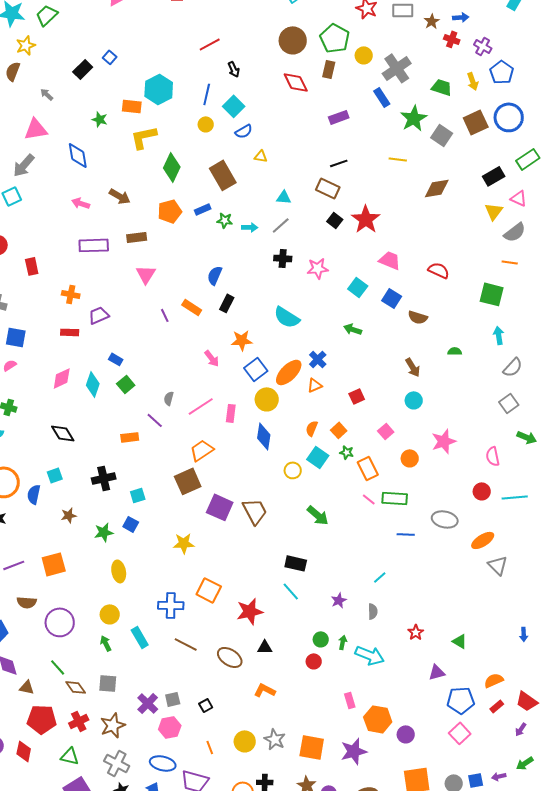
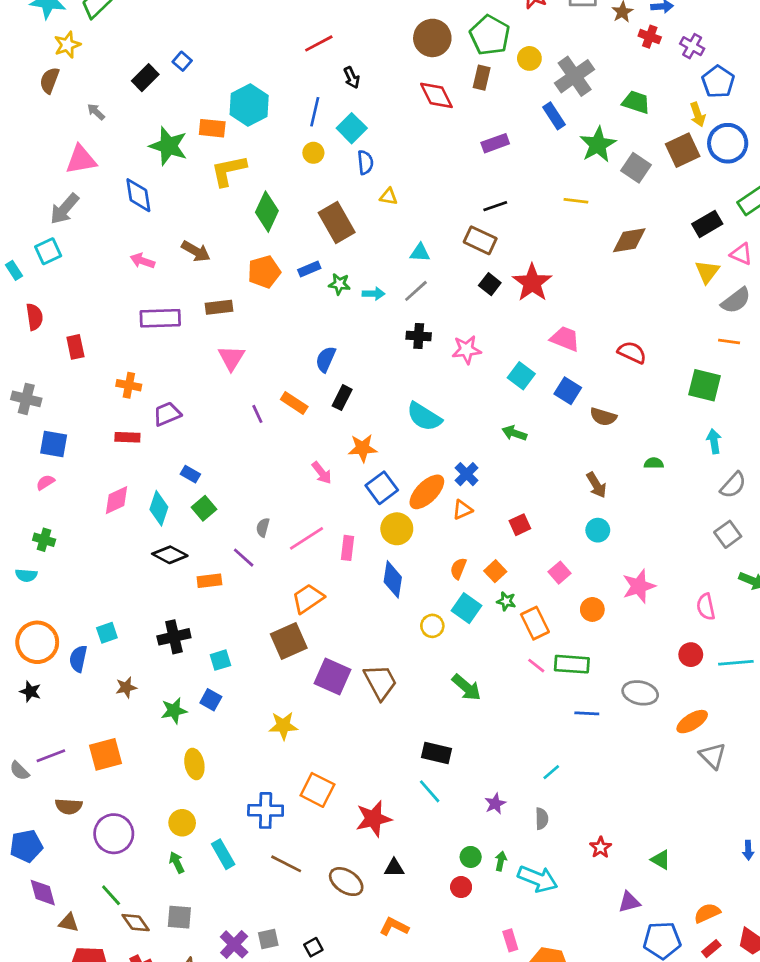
yellow arrow: (473, 81) -> (698, 115), moved
green star: (100, 119) -> (168, 146), size x1.8
blue semicircle: (244, 131) -> (365, 162), turned -66
black diamond: (63, 433) -> (170, 555), moved, turned -30

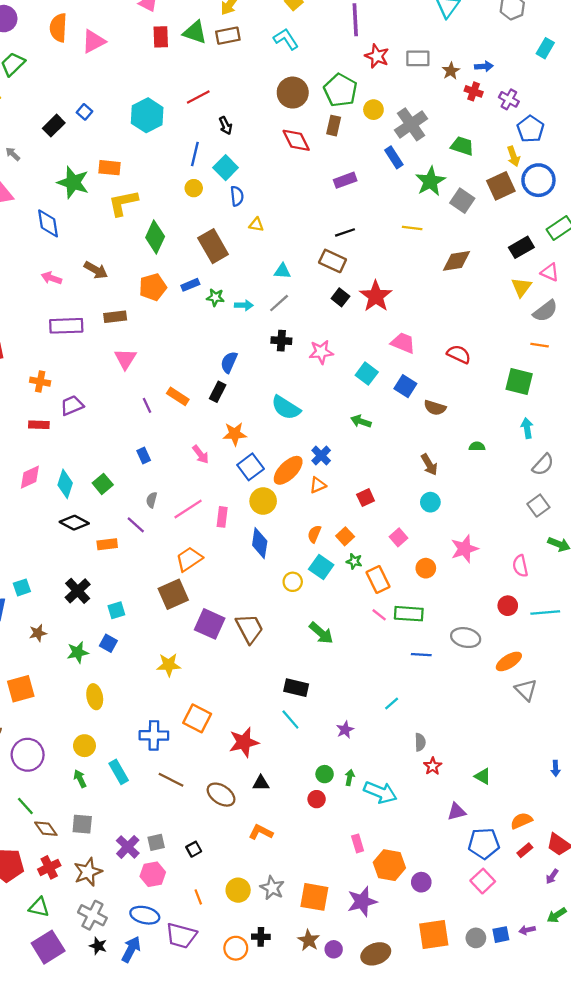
cyan hexagon: (249, 105) -> (147, 115), moved
blue semicircle: (326, 359) -> (229, 362), moved
blue rectangle: (190, 474) -> (144, 456), moved, turned 35
black cross: (174, 637) -> (78, 591), turned -30
gray semicircle: (542, 819) -> (420, 742), moved

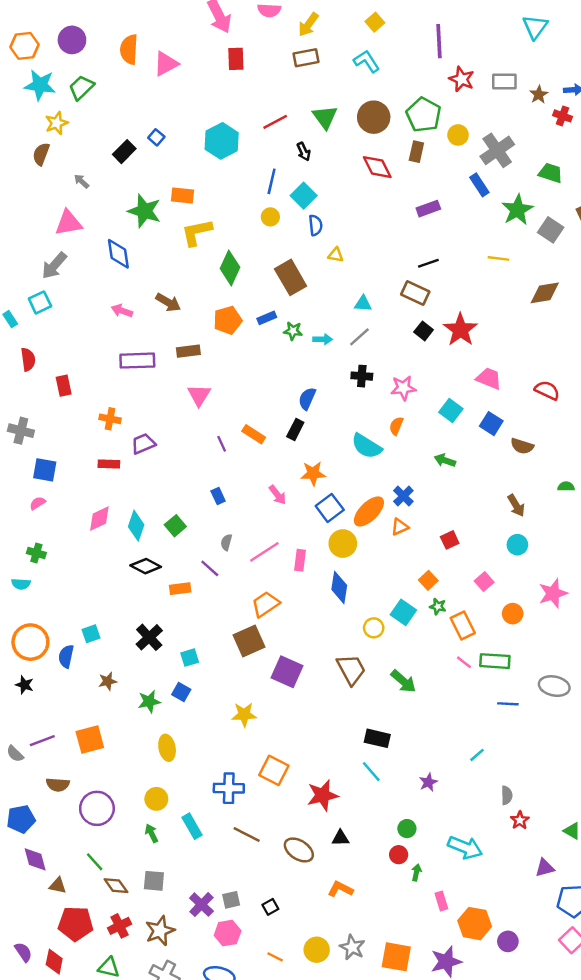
green triangle: (195, 32) -> (325, 117), moved, turned 35
orange semicircle: (314, 534) -> (396, 426), moved
brown trapezoid: (249, 628) -> (351, 669), moved
green arrow: (350, 777) -> (416, 873), moved
orange line: (198, 897) -> (275, 957), turned -42

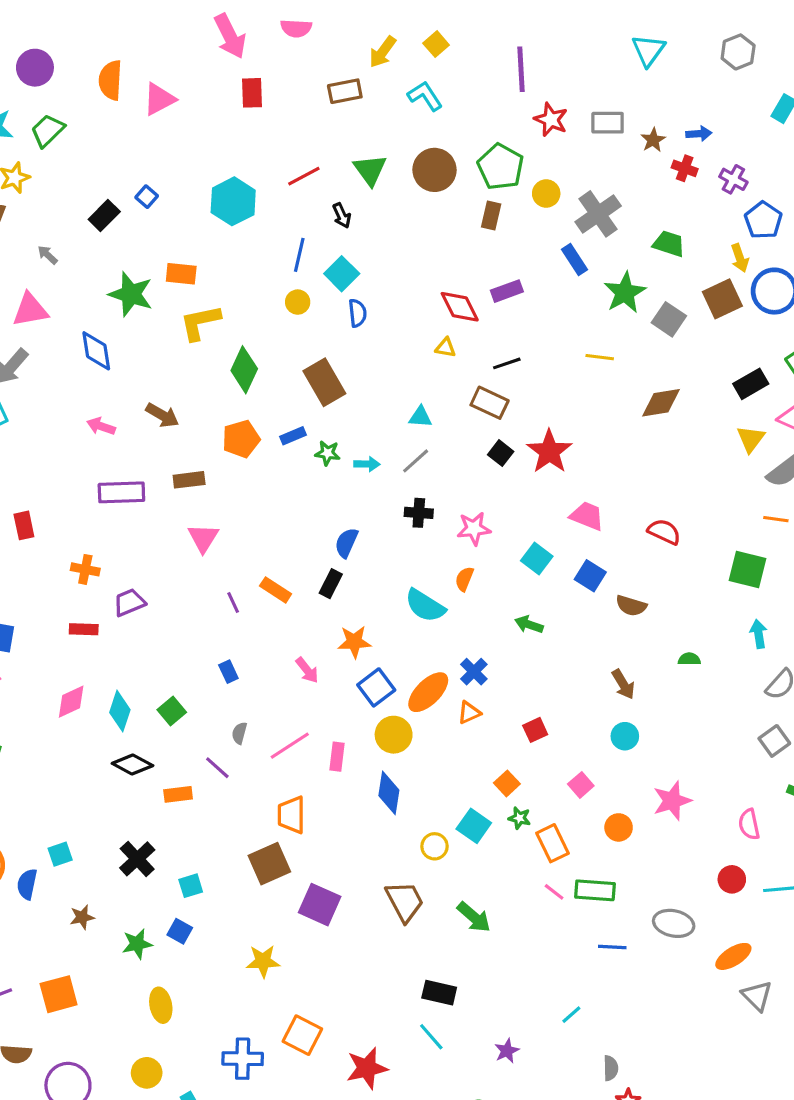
yellow arrow: (308, 24) -> (383, 52), moved
red diamond: (377, 167) -> (460, 307), moved
yellow triangle: (336, 255) -> (446, 348), moved
orange trapezoid: (266, 604) -> (291, 815), turned -56

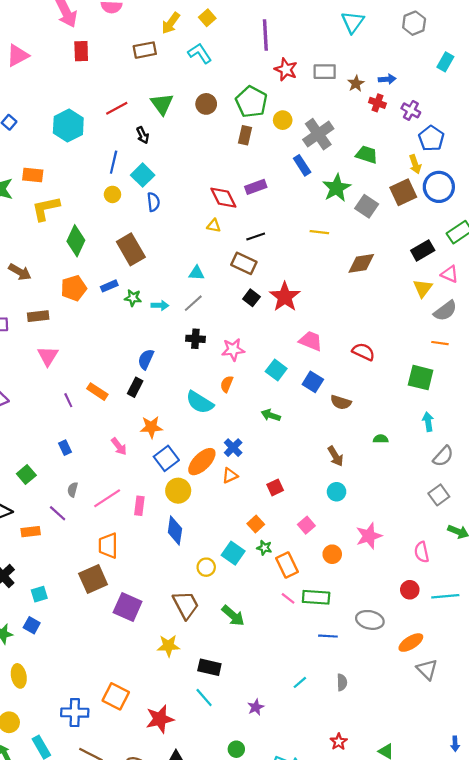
brown circle: (435, 170) -> (206, 104), size x0.7
yellow star: (263, 961) -> (168, 646), moved
gray semicircle: (611, 1068) -> (342, 682), moved

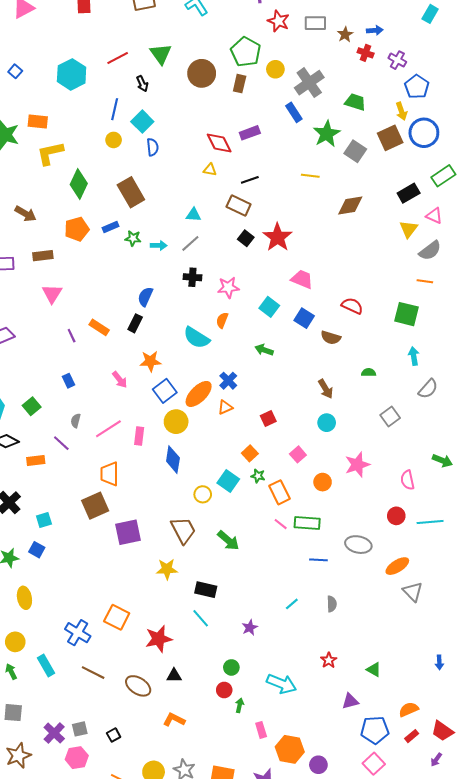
brown circle: (206, 104) -> (202, 73), moved, size x1.4
red semicircle: (363, 352) -> (352, 306), moved
gray square: (439, 495) -> (390, 417), moved
purple square: (128, 607) -> (128, 532), turned -36
blue cross: (75, 713) -> (78, 633), turned 30

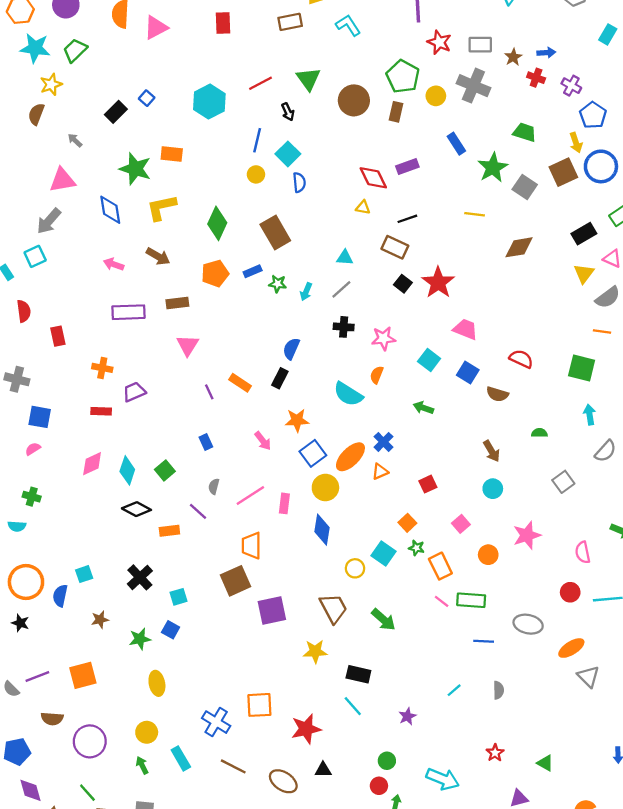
gray cross: (309, 83) -> (473, 86), moved, turned -32
yellow L-shape: (50, 153) -> (161, 207), moved
cyan arrow: (159, 245) -> (306, 292), turned 112
orange square: (117, 617) -> (259, 705), turned -30

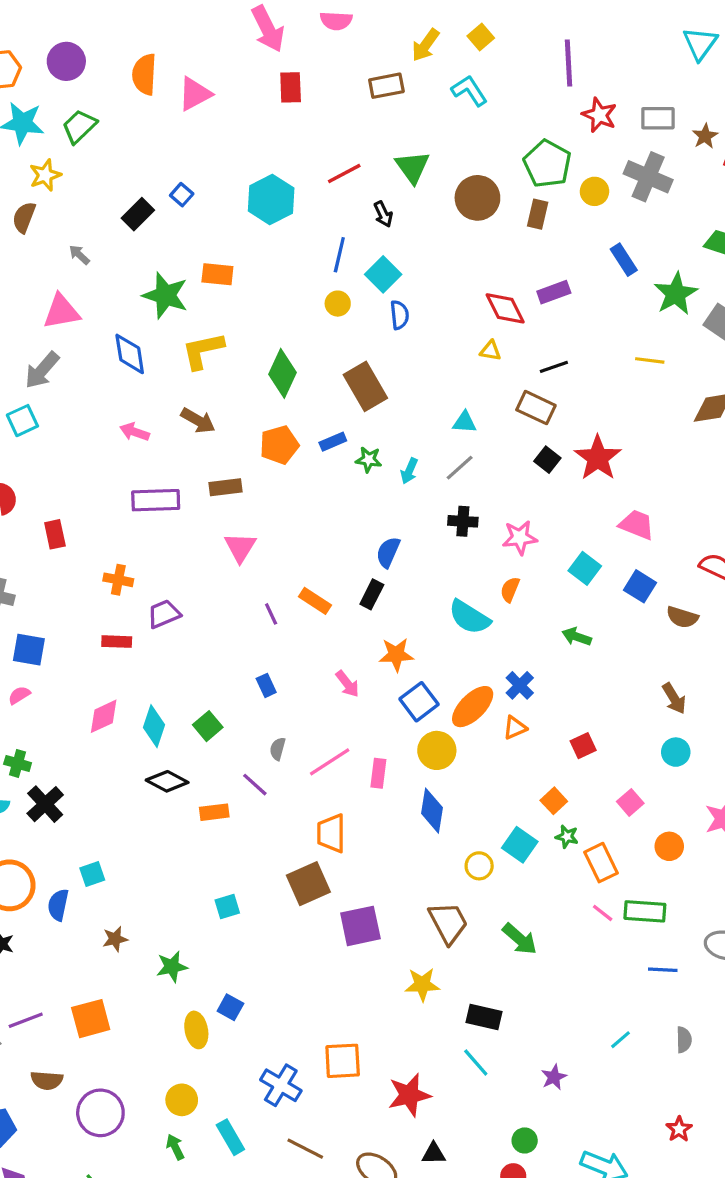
black cross: (140, 577) -> (45, 804), moved
blue square: (171, 630) -> (230, 1007), moved

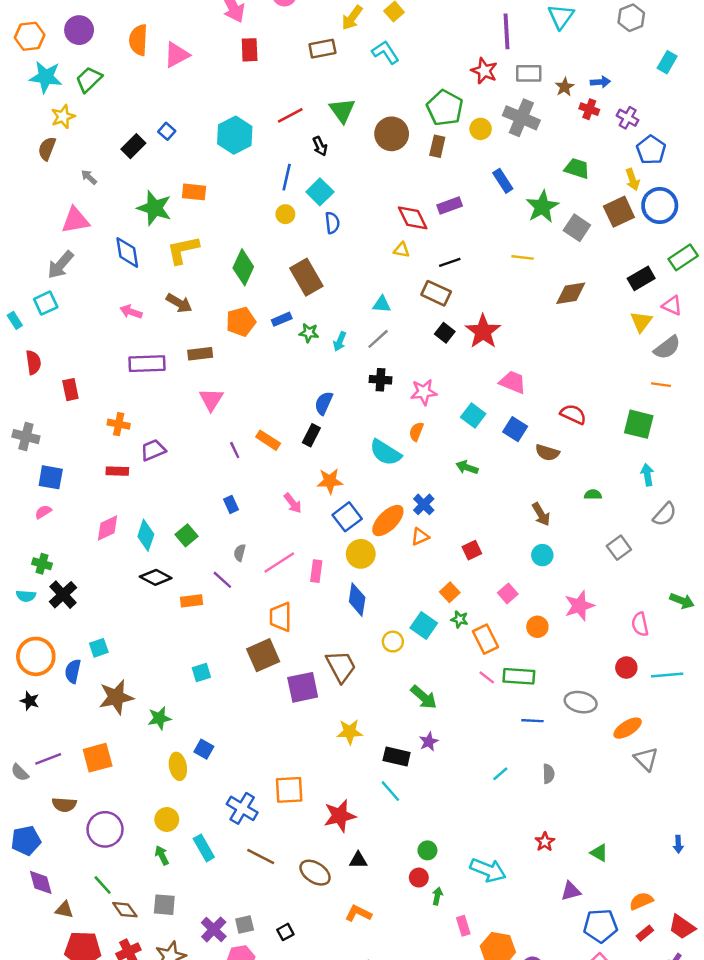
purple line: (568, 63) -> (507, 31), moved
brown trapezoid: (448, 923) -> (341, 666), moved
brown star: (115, 939) -> (116, 697), size x1.8
purple star: (554, 1077) -> (429, 742), moved

